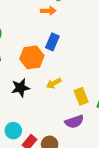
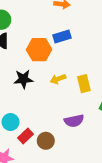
blue rectangle: (52, 42) -> (62, 36), turned 42
yellow rectangle: (81, 96) -> (84, 84), moved

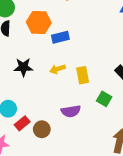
blue rectangle: (62, 36) -> (60, 37), moved
orange hexagon: (39, 50) -> (39, 22), moved

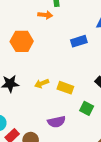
blue rectangle: (60, 37) -> (79, 41), moved
yellow rectangle: (83, 75) -> (65, 88), turned -56

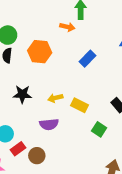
blue rectangle: (79, 41) -> (87, 59), moved, turned -35
purple semicircle: (56, 122) -> (49, 124), moved

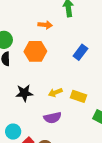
orange arrow: (67, 27) -> (45, 25), moved

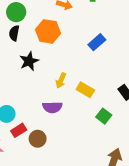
yellow arrow: (55, 92) -> (61, 81), turned -56
black star: (24, 93) -> (29, 61), moved, turned -30

